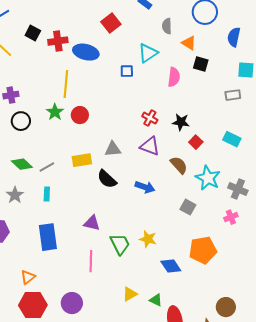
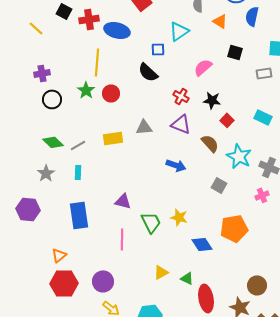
blue semicircle: (234, 37) -> (252, 16), moved
black square: (201, 64) -> (235, 52), moved
pink semicircle: (174, 77) -> (203, 67), moved, turned -138
black semicircle: (107, 179) -> (148, 72), moved

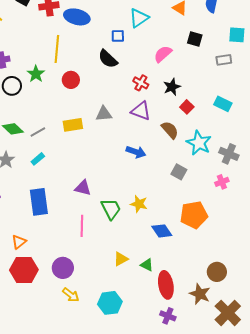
green star: (86, 90) -> (36, 74), moved
black star: (212, 100) -> (172, 87), turned -30
cyan rectangle: (78, 172) -> (38, 159), turned 48

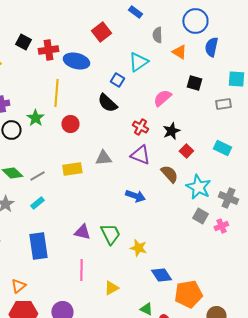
blue square: (118, 36) -> (117, 80), turned 32
gray square: (179, 172) -> (200, 216), moved
green trapezoid: (111, 209) -> (110, 234), moved
orange pentagon: (194, 215) -> (188, 294), moved
yellow triangle: (121, 259) -> (111, 288), moved

